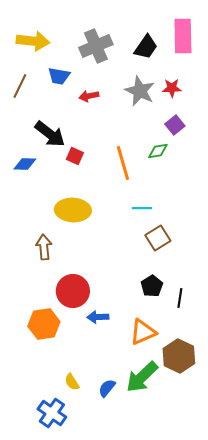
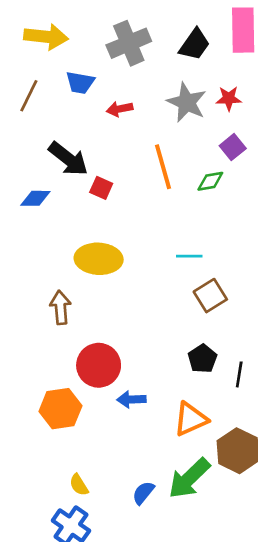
orange line: (123, 163) -> (163, 167), moved
yellow semicircle: (72, 382) -> (79, 485), moved

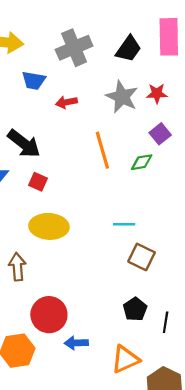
red square: (101, 188) -> (38, 182), moved
brown square: (210, 296) -> (142, 257), turned -32

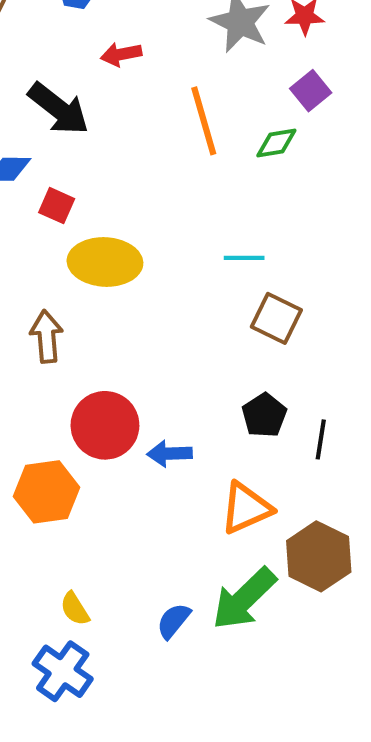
red arrow: (66, 102) -> (121, 54), moved
red square: (38, 182) -> (57, 206), moved
blue arrow: (76, 343) -> (170, 454), moved

